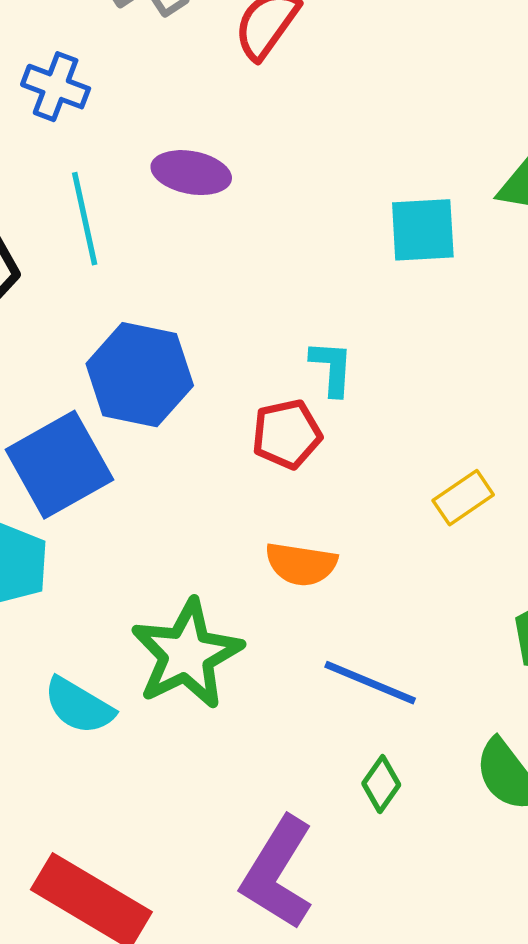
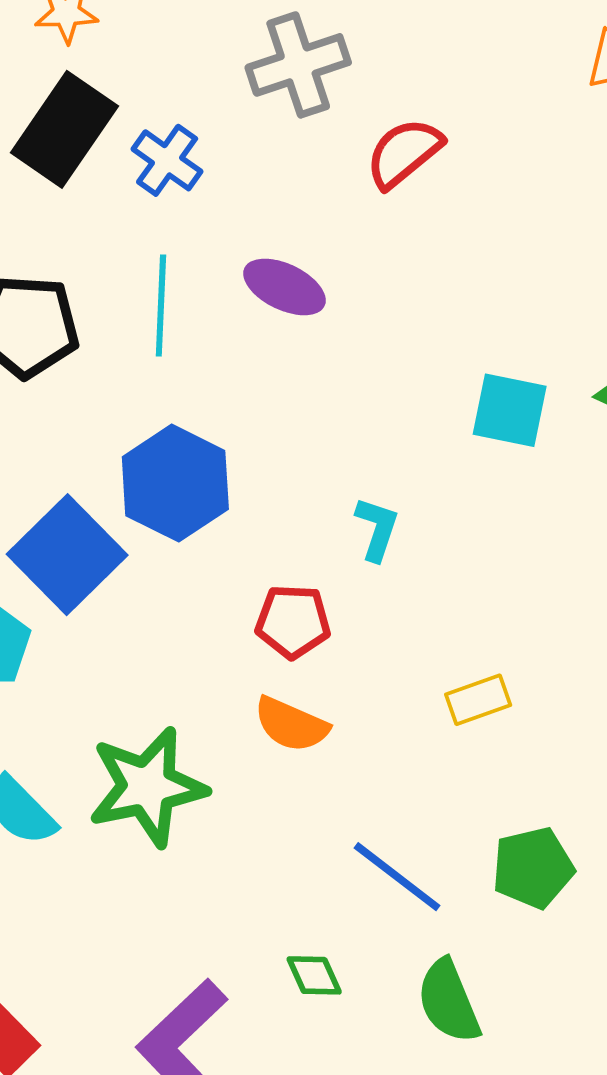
red pentagon: (287, 434) -> (293, 621), moved
blue square: (59, 465) -> (67, 555), turned -30
blue line: (370, 683) -> (397, 877), moved
green diamond: (381, 784) -> (314, 975), turned -74

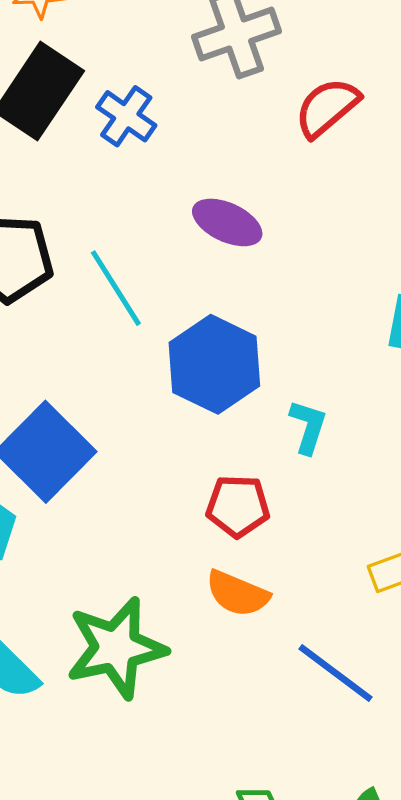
cyan line: (161, 306) -> (116, 288), moved, turned -34
blue hexagon: (175, 483) -> (214, 364), moved
blue line: (397, 877) -> (335, 673), moved

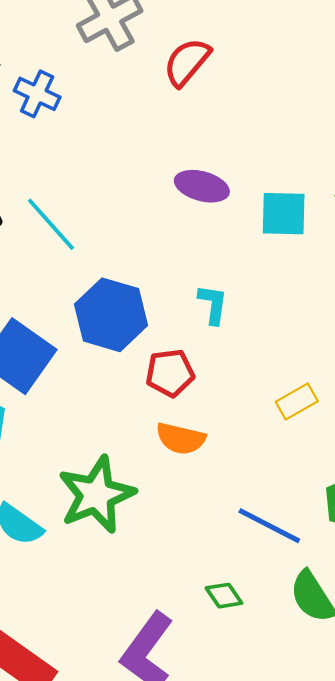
purple ellipse: (227, 222) -> (202, 186), moved
blue hexagon: (214, 364) -> (111, 315), moved
blue line: (335, 673) -> (269, 526), moved

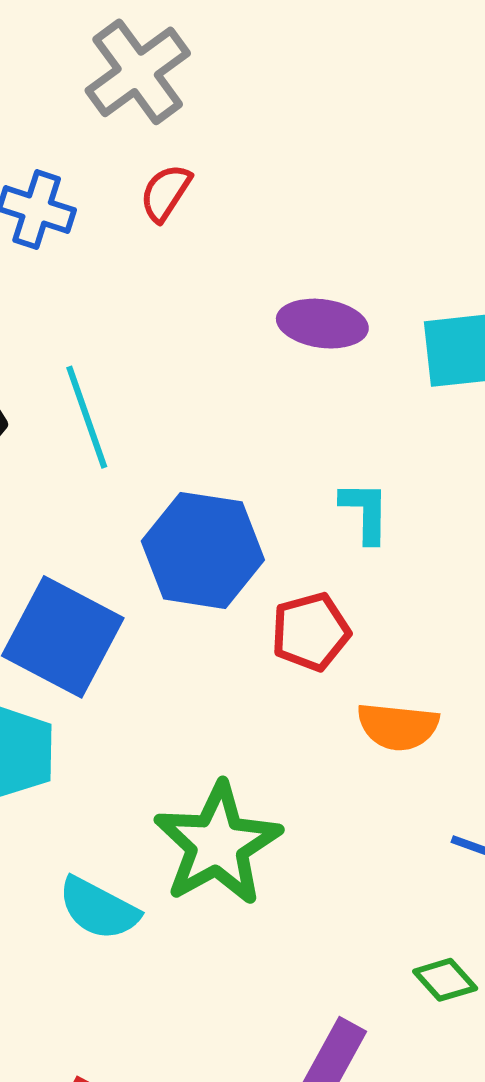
red semicircle: (187, 62) -> (165, 193), moved, size x0.7
cyan line: (51, 224) -> (87, 417), turned 30
orange semicircle: (181, 439) -> (398, 726), moved

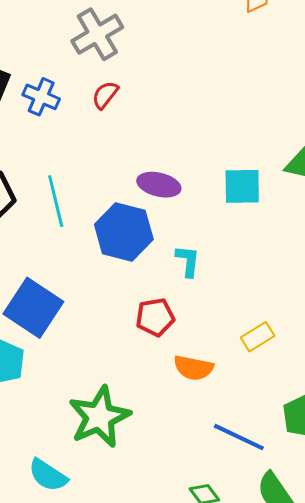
purple ellipse: (322, 324) -> (159, 185), moved
blue hexagon: (203, 550) -> (124, 232), moved
cyan semicircle: (99, 909) -> (48, 475), moved

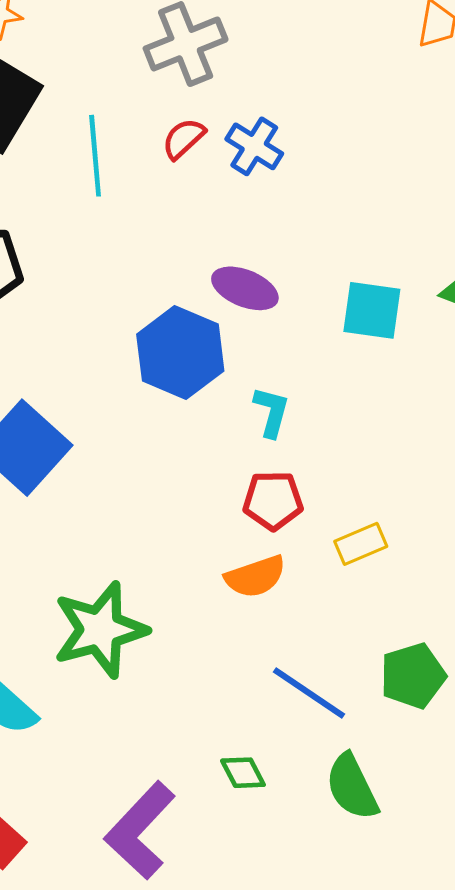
blue cross: (41, 97) -> (254, 146), moved
cyan line: (56, 201) -> (95, 156), moved
red pentagon: (155, 317) -> (273, 500), moved
orange semicircle: (193, 368) -> (255, 577), turned -39

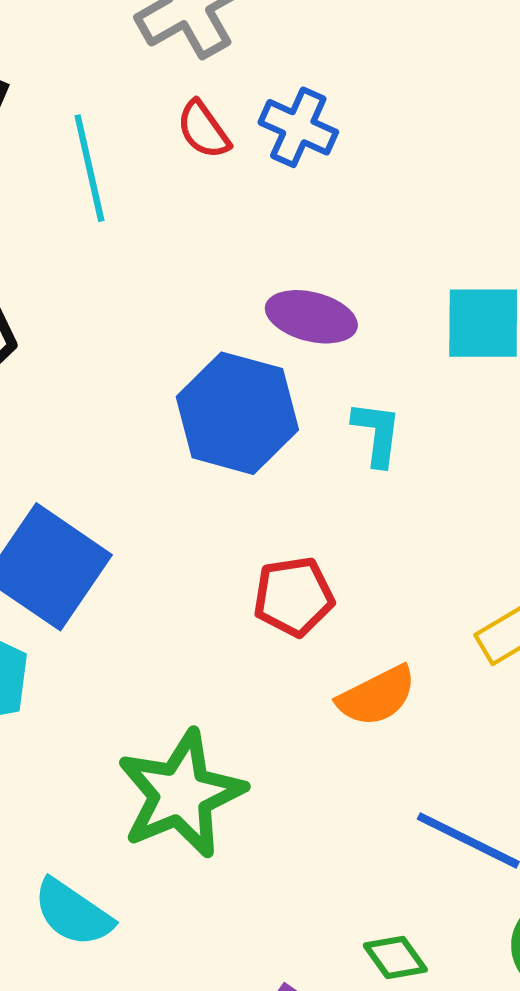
red semicircle: (183, 139) -> (203, 130), turned -75
cyan L-shape: (271, 412) -> (377, 434), moved
red pentagon: (273, 500) -> (294, 597), moved

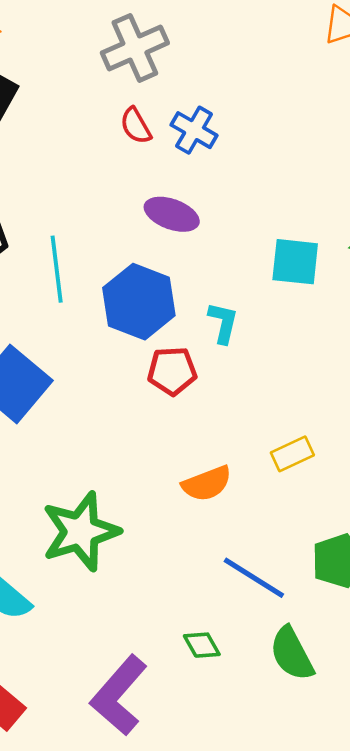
cyan line: (89, 168) -> (57, 269), moved
purple ellipse: (311, 317) -> (172, 214), moved
red pentagon: (294, 597) -> (172, 371), moved

